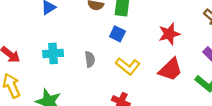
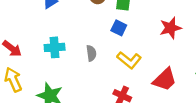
red trapezoid: (170, 70) -> (165, 80), moved

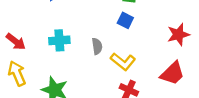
red star: (170, 28) -> (178, 34), moved
yellow L-shape: (129, 60) -> (123, 62), moved

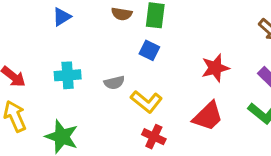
gray semicircle: (97, 46) -> (114, 83), turned 84

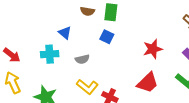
blue triangle: (62, 17) -> (65, 33), moved, turned -48
yellow L-shape: (146, 102) -> (87, 87), moved

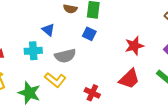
gray semicircle: (82, 59) -> (65, 56), size x1.5
yellow L-shape: (87, 87) -> (55, 80), moved

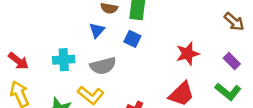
blue triangle: (48, 30) -> (97, 30), moved, turned 32

